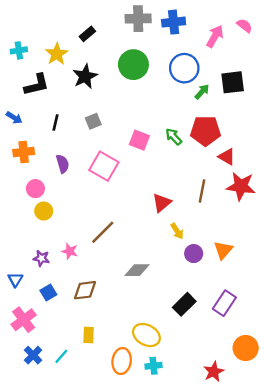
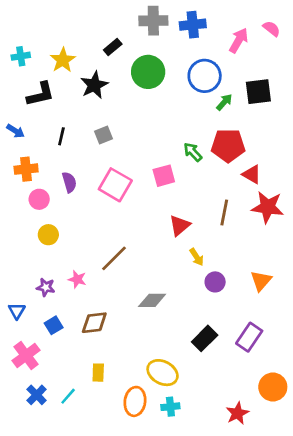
black rectangle: (87, 34) -> (113, 47), moved
pink square: (139, 140) -> (164, 176), moved, turned -36
pink circle: (35, 189) -> (39, 199), moved
orange triangle: (223, 250) -> (261, 281), moved

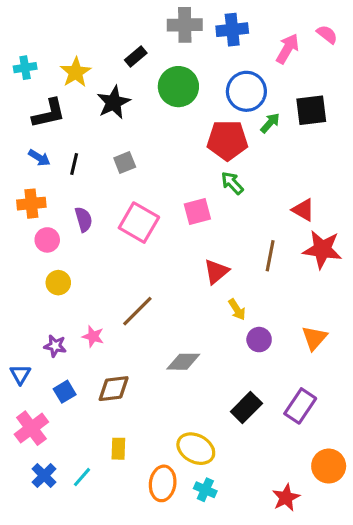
blue arrow: (16, 131) -> (39, 158), moved
red pentagon: (228, 145) -> (227, 140), moved
cyan cross: (170, 407) -> (205, 490), turned 30

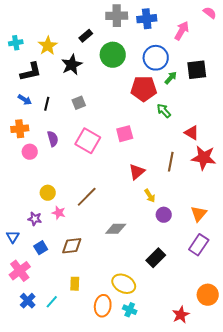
pink semicircle: (327, 34) -> (210, 13), moved
green arrow: (232, 183) -> (164, 111), moved
yellow circle: (58, 283) -> (48, 193), moved
purple rectangle: (300, 406) -> (199, 245), moved

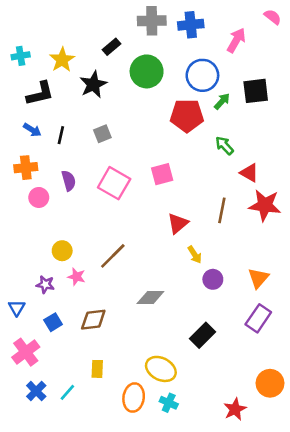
green arrow: (164, 111) -> (225, 145), moved

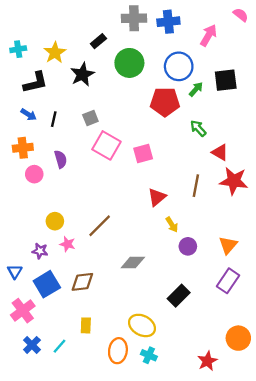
pink square: (114, 183) -> (106, 145), moved
blue square: (53, 322) -> (47, 284), size x1.6

